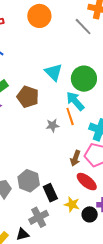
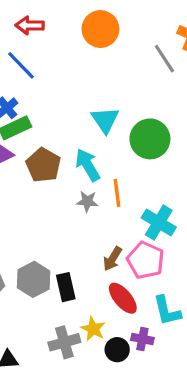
brown pentagon: (28, 97) -> (43, 165), moved
cyan arrow: (75, 101) -> (88, 165), moved
black rectangle: (50, 193) -> (66, 287), moved
gray cross: (39, 217) -> (64, 342), moved

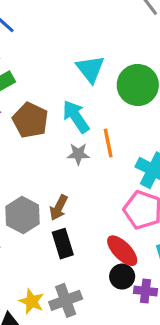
brown arrow: (113, 259) -> (59, 208), moved
gray hexagon: (34, 279) -> (23, 215), moved
yellow star: (93, 329) -> (32, 301), moved
black circle: (117, 350) -> (122, 277), moved

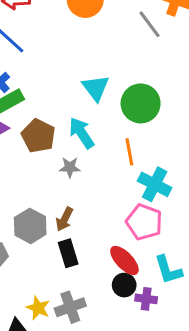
orange line: (108, 143) -> (129, 152), moved
gray star: (78, 154) -> (70, 167), moved

